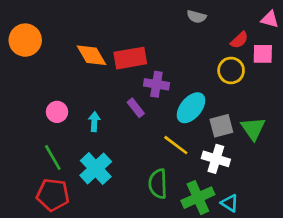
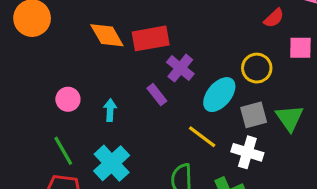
pink square: (263, 54) -> (300, 48), moved
yellow circle: (231, 70) -> (257, 68), moved
purple cross: (156, 84) -> (180, 68), turned 30

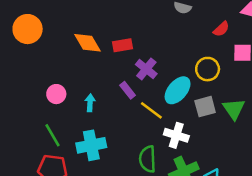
red rectangle: (151, 38) -> (123, 45), size x0.7
yellow line: (202, 137) -> (151, 110), moved
white cross: (247, 152) -> (176, 135), moved
cyan cross: (112, 163) -> (91, 145), turned 32

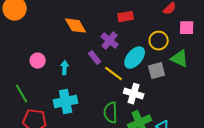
orange diamond: (88, 43) -> (76, 26), moved
red rectangle: (123, 45) -> (126, 17), moved
green triangle: (234, 109) -> (180, 59), moved, turned -30
green line: (53, 135) -> (22, 94), moved

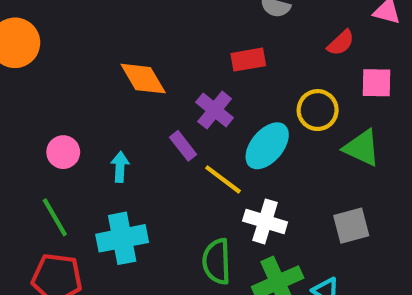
gray square: (157, 71) -> (351, 226), moved
green line: (22, 94) -> (55, 217), moved

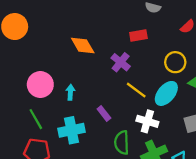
purple rectangle: (183, 146) -> (104, 114), moved
cyan ellipse: (267, 146) -> (166, 93), moved
pink circle: (63, 152) -> (40, 85), size x1.5
yellow line: (223, 179) -> (136, 90), moved

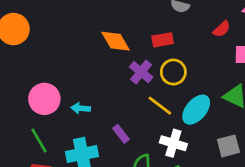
orange diamond: (83, 45) -> (116, 41), moved
yellow circle: (175, 62) -> (173, 72), moved
cyan arrow: (70, 92) -> (81, 108), turned -88

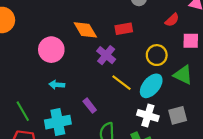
yellow circle: (173, 72) -> (157, 55), moved
pink circle: (44, 99) -> (51, 50), moved
white cross: (173, 143) -> (148, 115), moved

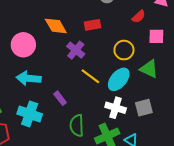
cyan arrow: (57, 85) -> (29, 78), size x1.6
cyan cross: (58, 122) -> (30, 114), turned 30

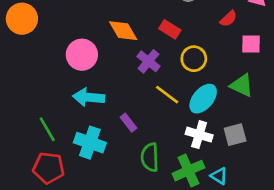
red rectangle: (93, 25) -> (170, 29), turned 42
yellow circle: (124, 50) -> (194, 59), moved

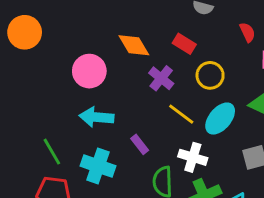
red semicircle: (228, 19) -> (247, 32), turned -72
white cross: (199, 135) -> (193, 157), moved

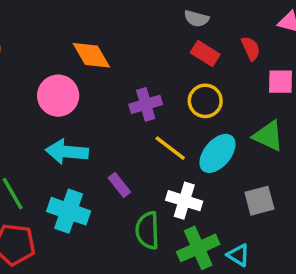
red rectangle: (184, 44) -> (205, 54), moved
orange diamond: (134, 45) -> (91, 55), moved
purple cross: (161, 78) -> (146, 104), turned 35

